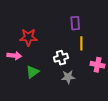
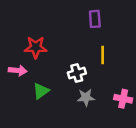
purple rectangle: (75, 23) -> (95, 19), moved
pink cross: (98, 65) -> (123, 99), moved

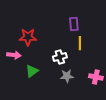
purple rectangle: (95, 19) -> (74, 24), moved

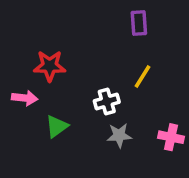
purple rectangle: (74, 24) -> (139, 23), moved
yellow line: (80, 43) -> (142, 77), turned 32

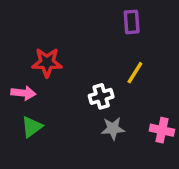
green triangle: (57, 126) -> (32, 127), moved

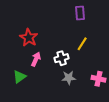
red star: (47, 63) -> (29, 38), turned 30
pink arrow: (23, 93) -> (36, 59), moved, turned -72

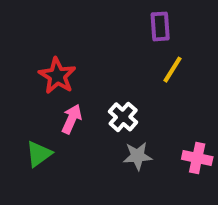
yellow line: (82, 44) -> (172, 70), moved
white cross: (62, 58) -> (123, 117), turned -32

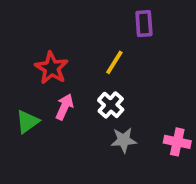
yellow line: (172, 70) -> (114, 62), moved
green triangle: (39, 154) -> (27, 122), moved

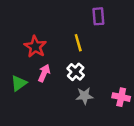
yellow line: (114, 62) -> (78, 43), turned -48

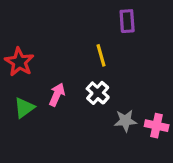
red star: (35, 47) -> (19, 62), moved
gray star: (85, 96) -> (125, 121), moved

